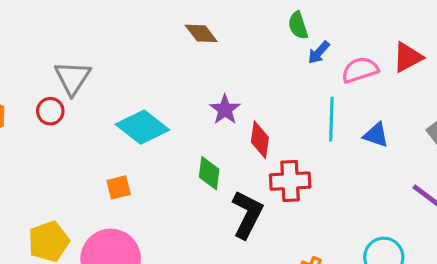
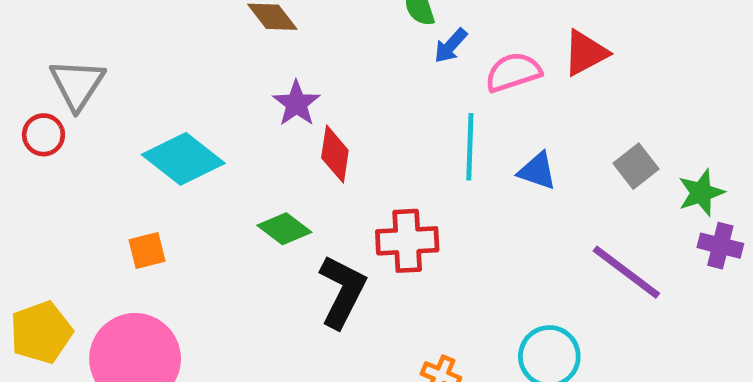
purple star: (225, 110) -> (296, 103), moved
red diamond: (260, 140) -> (335, 154), moved
green diamond: (209, 173) -> (284, 229), turned -60

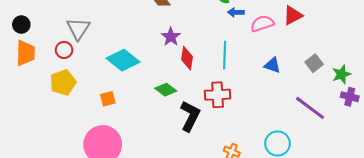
blue arrow: (451, 46) -> (236, 12), turned 49
cyan line: (470, 147) -> (225, 55), moved
yellow pentagon: (41, 332) -> (63, 82), moved

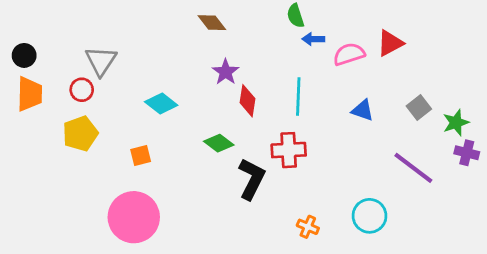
cyan diamond: (123, 60) -> (161, 103), size x0.7

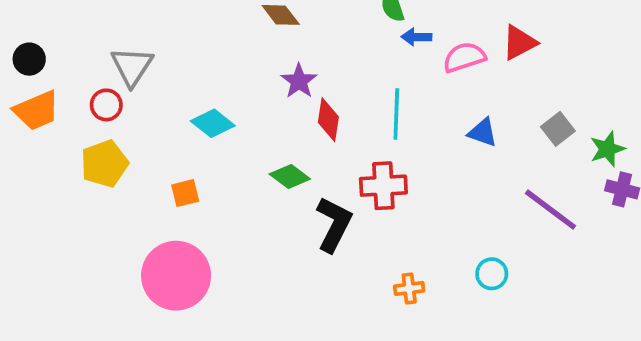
orange trapezoid: (30, 94) -> (37, 110), turned 66
cyan circle: (370, 216) -> (492, 274), size x0.7
orange cross: (308, 227) -> (409, 288), turned -30

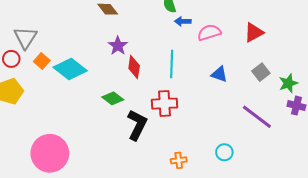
red triangle: (519, 43) -> (254, 33), moved
cyan diamond: (213, 123) -> (70, 69), size x1.4
orange square: (185, 193) -> (42, 61), moved, turned -35

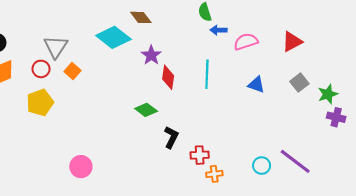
cyan diamond: (70, 69) -> (113, 37), moved
red cross: (165, 104) -> (200, 155), moved, size x0.7
purple line: (257, 117) -> (295, 161), moved
black L-shape: (137, 125) -> (171, 137), size x0.7
pink circle: (50, 153) -> (81, 167), size x0.6

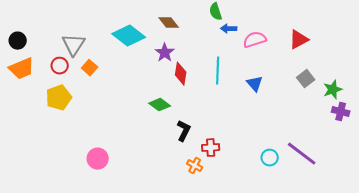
brown diamond: (141, 17) -> (169, 23), moved
blue triangle: (256, 85) -> (255, 84), moved, turned 30
orange cross: (214, 174) -> (195, 166), moved, turned 35

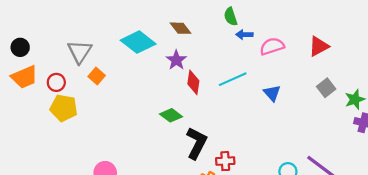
red circle: (60, 66) -> (56, 82), moved
cyan line: (218, 71) -> (233, 79), turned 64
yellow pentagon: (59, 98) -> (64, 108), turned 30
black L-shape: (184, 131) -> (197, 143), size x1.4

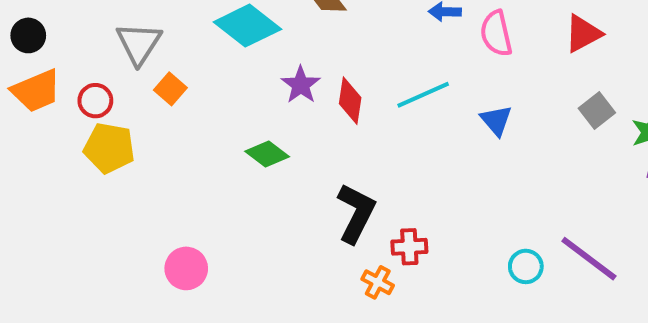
pink semicircle: (272, 46) -> (496, 33), turned -85
purple star: (176, 60) -> (301, 85), moved
green diamond: (171, 115) -> (267, 154), moved

